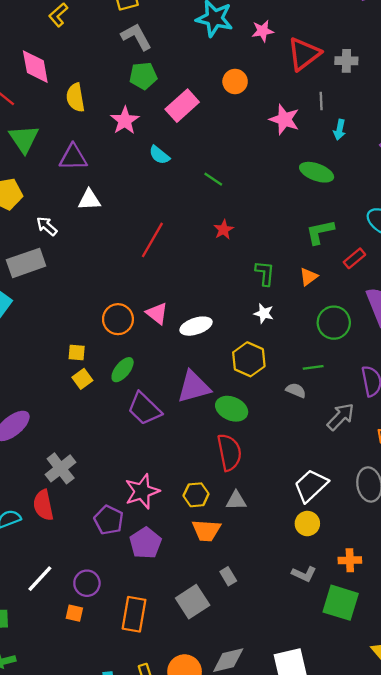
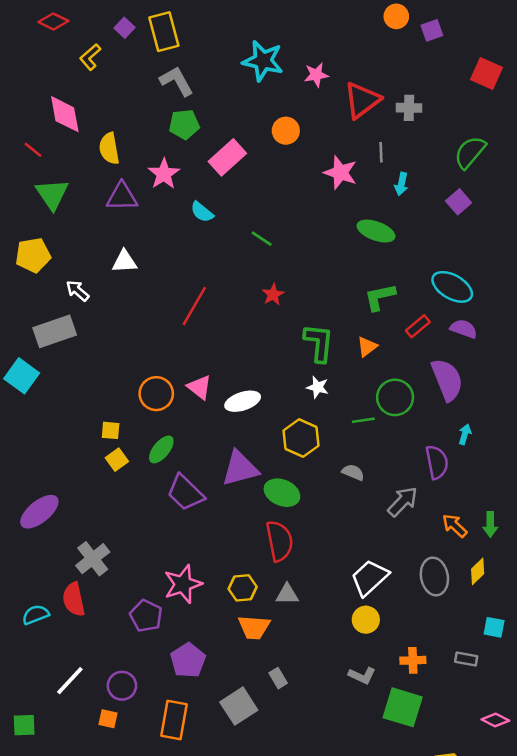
purple triangle: (73, 157) -> (122, 197), moved
green L-shape: (265, 273) -> (319, 343), size x1.4
green line: (313, 367) -> (363, 420), moved
purple pentagon: (145, 543) -> (188, 660), moved

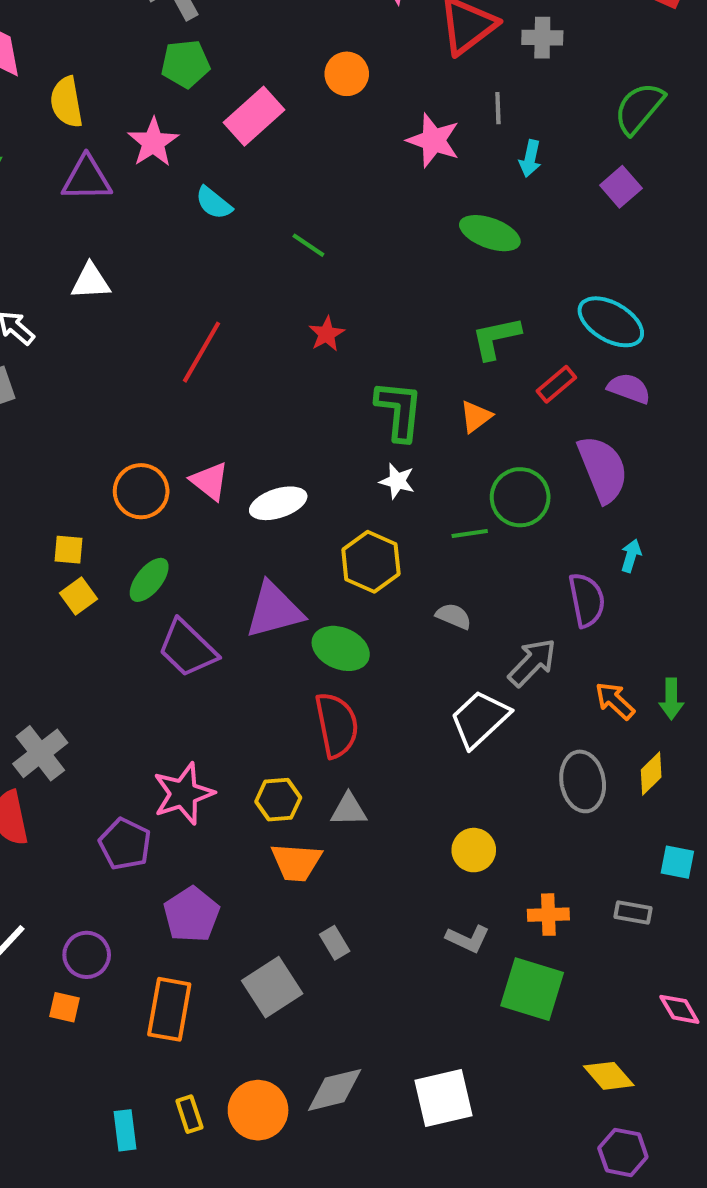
white trapezoid: (370, 578) -> (480, 719), moved
pink diamond: (495, 720) -> (679, 1009), turned 32

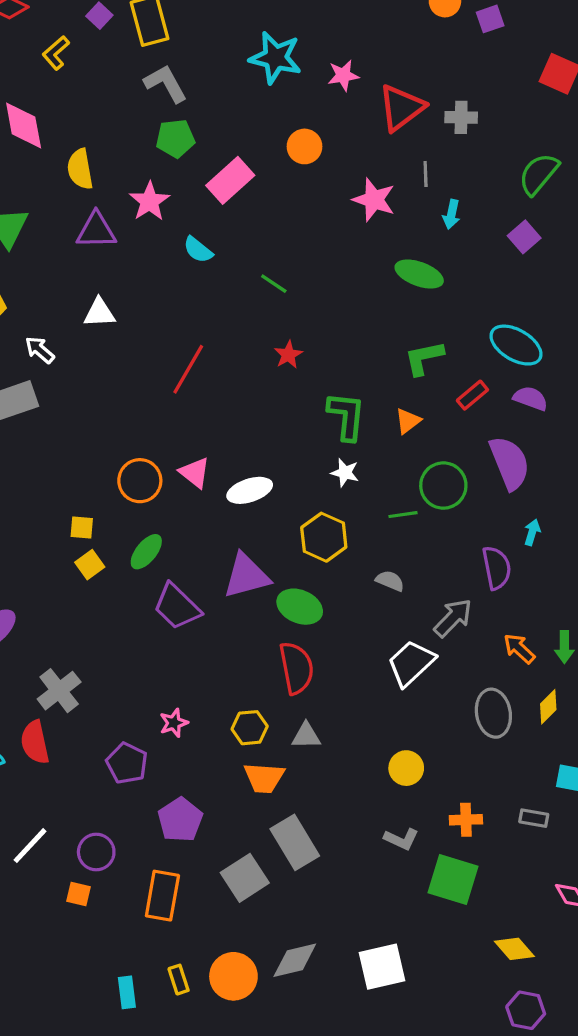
pink star: (183, 794) -> (174, 723), size x0.6
gray rectangle: (335, 943) -> (295, 842), size x2.0

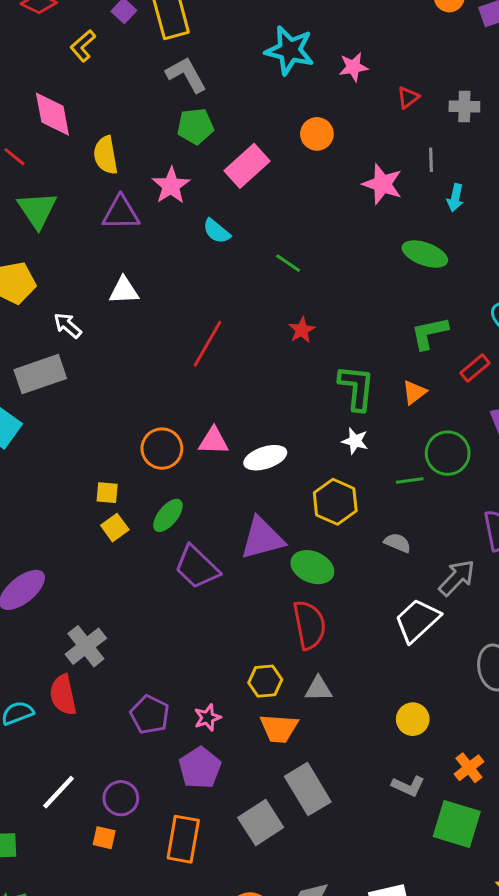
red triangle: (401, 108) -> (408, 97), size x0.5
pink triangle: (195, 473) -> (214, 441), turned -36
pink star: (174, 723) -> (207, 718), moved
orange cross: (466, 820) -> (469, 768), turned -36

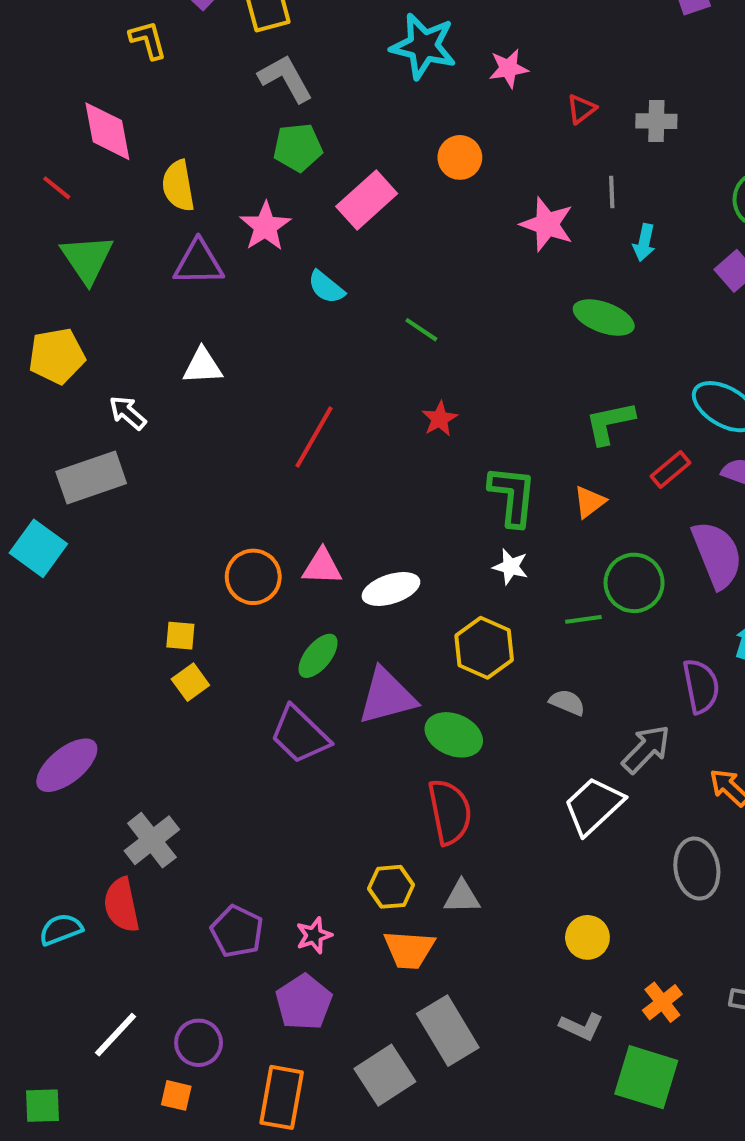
yellow L-shape: (83, 46) -> (148, 40), turned 116
green ellipse: (168, 515) -> (318, 656), moved

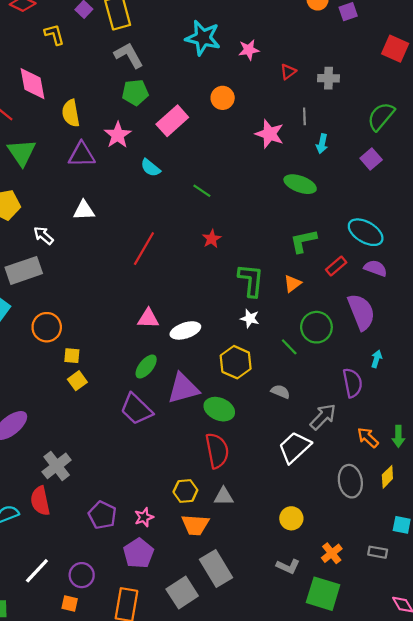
orange circle: (253, 577) -> (47, 327), moved
green line: (583, 619) -> (289, 347), turned 54

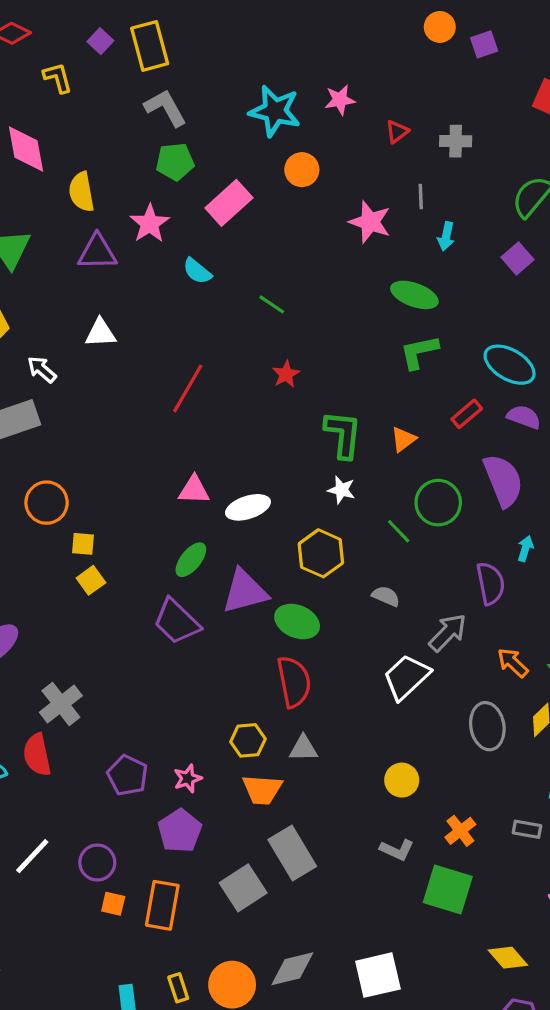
cyan star: (203, 38) -> (275, 111), moved
green L-shape: (303, 241) -> (419, 352), moved
orange square: (70, 603) -> (113, 904), moved

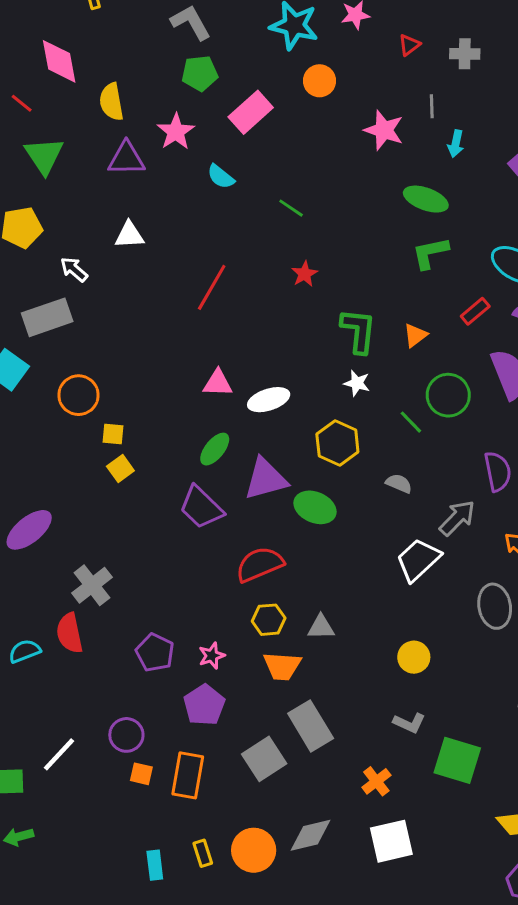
red semicircle: (294, 682) -> (260, 564), moved, turned -102
orange cross: (460, 831) -> (376, 781), moved
white line: (32, 856) -> (59, 754), moved

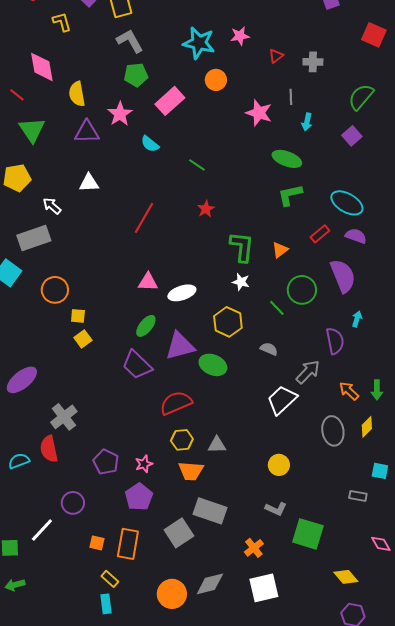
gray rectangle: (311, 726) -> (210, 511), turned -40
purple circle: (126, 735) -> (73, 503), moved
yellow rectangle: (203, 853) -> (110, 579), moved, turned -30

